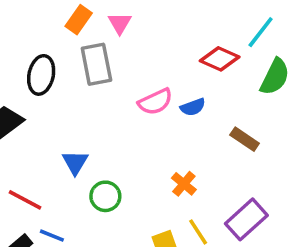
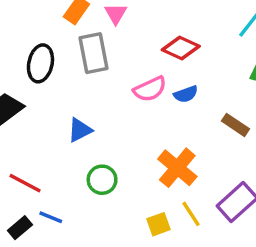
red diamond: (220, 59) -> (181, 48), moved
blue triangle: (75, 162) -> (80, 130), moved, turned 32
orange cross: (184, 184) -> (177, 168), size x1.6

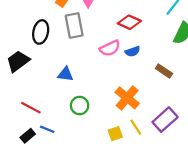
blue triangle: (80, 130) -> (66, 74), turned 35

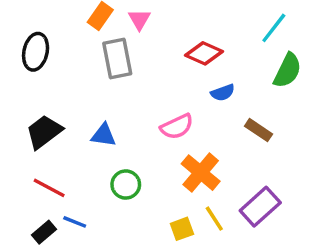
black ellipse: (41, 32) -> (36, 52), moved
pink semicircle: (110, 48) -> (177, 127), moved
blue semicircle: (133, 51) -> (223, 93), moved
black trapezoid: (18, 61) -> (44, 132), moved

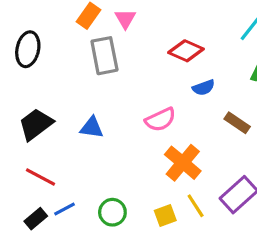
green circle: (126, 185) -> (112, 212), moved
blue line: (75, 222) -> (65, 209), turned -50

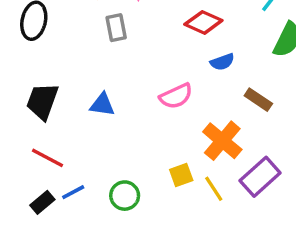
gray rectangle: (104, 56) -> (116, 28), size x0.7
black trapezoid: (36, 124) -> (42, 101), turned -33
orange cross: (183, 163) -> (222, 141), moved
yellow square: (165, 215) -> (181, 175), moved

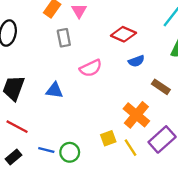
pink semicircle: (176, 96) -> (91, 68), moved
blue line: (73, 192) -> (46, 150), moved, turned 42

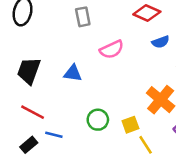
yellow line: (130, 148) -> (146, 145), moved
blue line: (46, 150) -> (54, 135), moved
green circle: (70, 152) -> (98, 120), moved

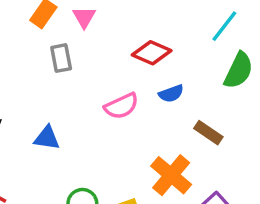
pink semicircle: (112, 49) -> (121, 106), moved

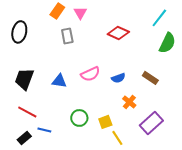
blue semicircle: (171, 94) -> (118, 78), moved
pink semicircle: (121, 106) -> (90, 74), moved
orange cross: (171, 175) -> (129, 102), size x0.6

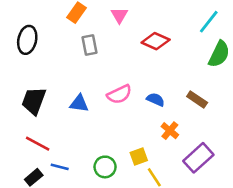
pink triangle: (80, 13) -> (119, 15), moved
blue semicircle: (118, 78) -> (156, 99), turned -136
green circle: (79, 118) -> (105, 167), moved

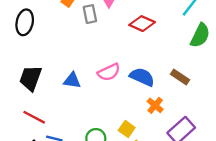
gray rectangle: (89, 45) -> (90, 14), moved
blue semicircle: (156, 99) -> (142, 77), size x1.5
yellow square: (139, 157) -> (127, 129), turned -35

